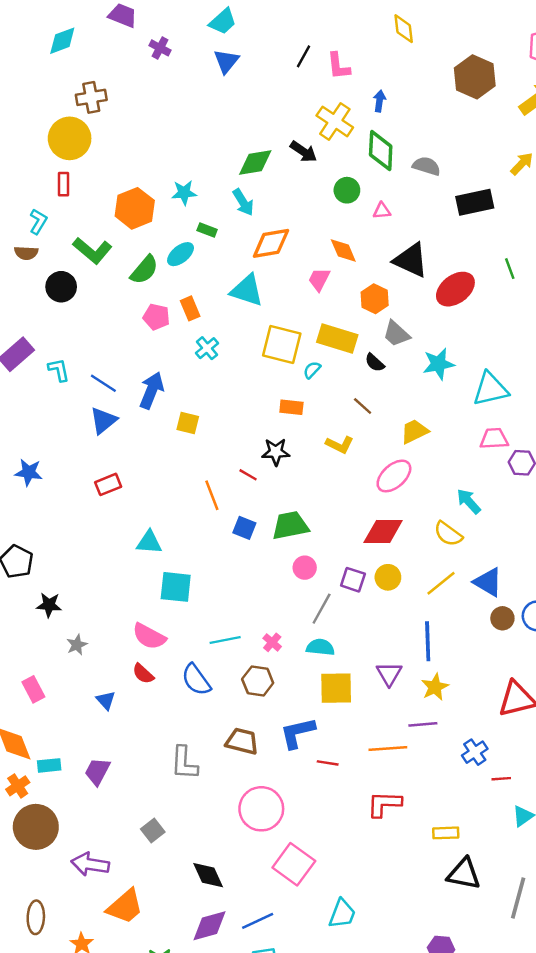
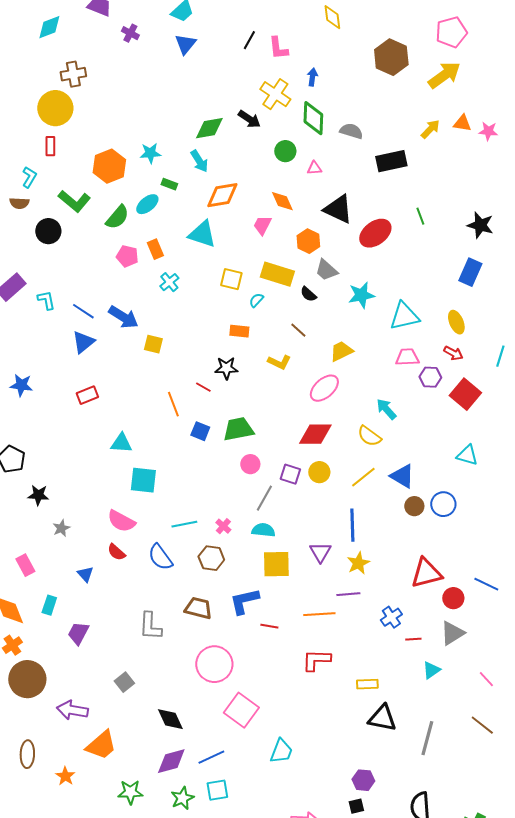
yellow square: (282, 345) -> (231, 279), size x0.7
blue arrow: (152, 390) -> (123, 317), turned 100
cyan rectangle: (49, 765) -> (49, 605), moved, turned -66

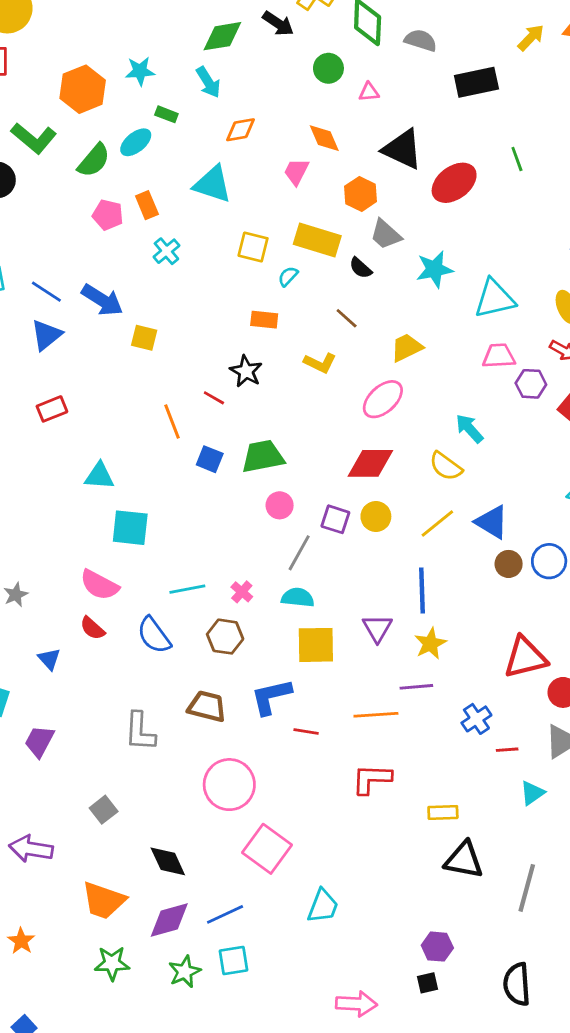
orange diamond: (222, 195) -> (240, 130), size x0.7
black star: (226, 368) -> (246, 371), turned 30
orange trapezoid: (101, 745) -> (104, 900), moved, turned 60

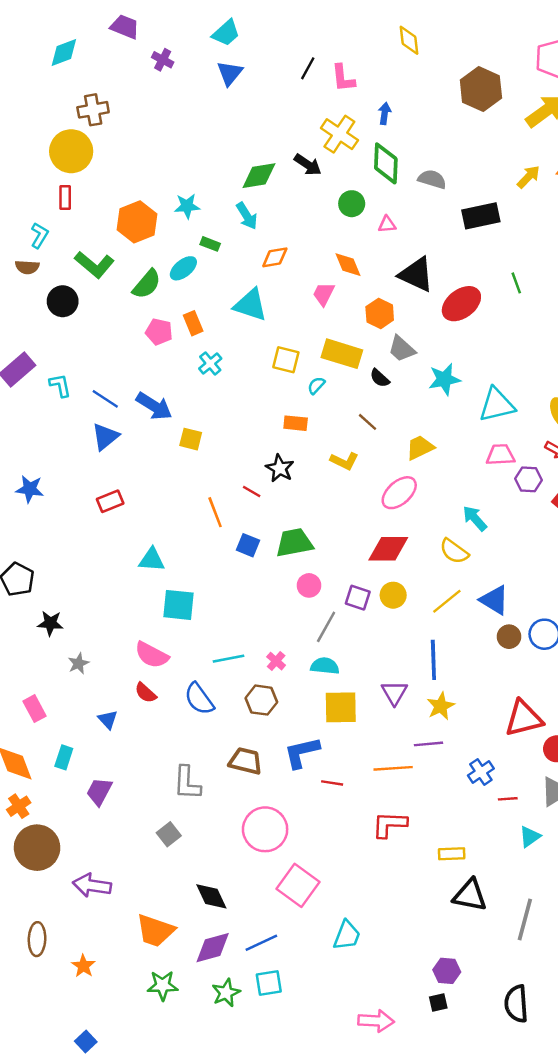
gray square: (104, 810) -> (169, 834), moved

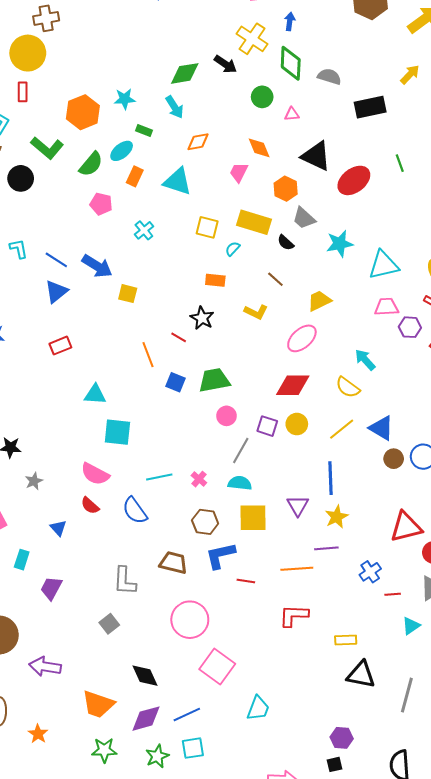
orange rectangle: (193, 323) -> (135, 176), moved, turned 48
brown hexagon: (261, 700) -> (205, 522), moved

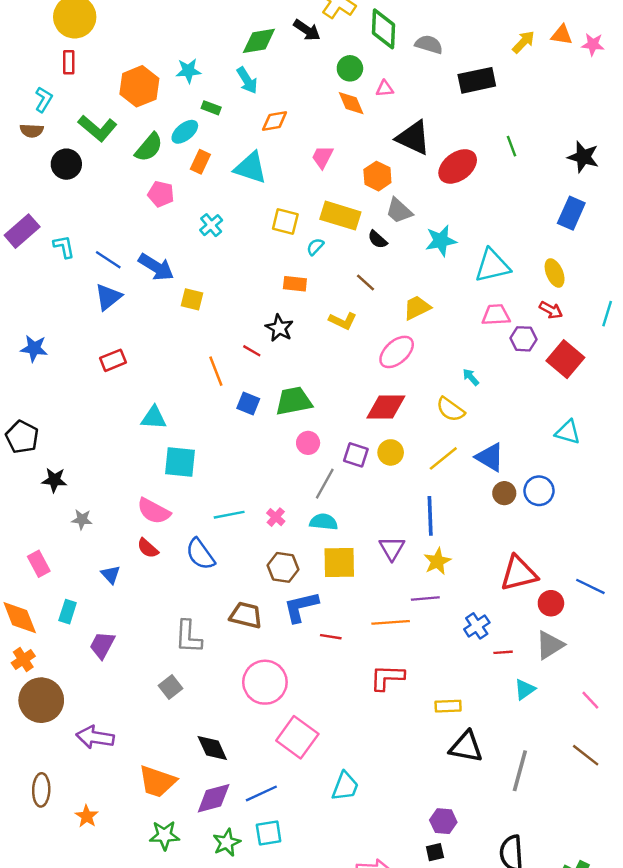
orange diamond: (259, 148) -> (351, 103), moved
cyan arrow: (365, 360) -> (471, 377), size x0.7
gray star: (34, 481) -> (82, 519), turned 30

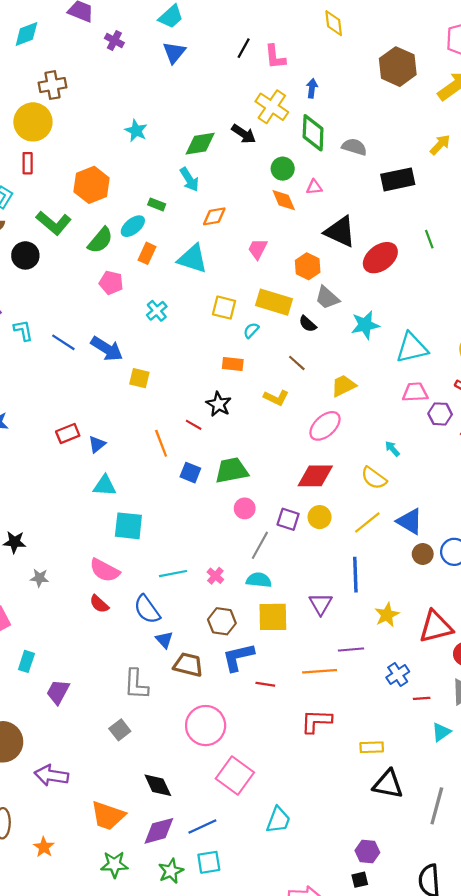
cyan star: (188, 71) -> (136, 131), moved, turned 30
blue triangle: (108, 297) -> (97, 444), moved, size x0.7
yellow star: (437, 561) -> (387, 615), moved
blue triangle: (111, 575) -> (164, 640), moved

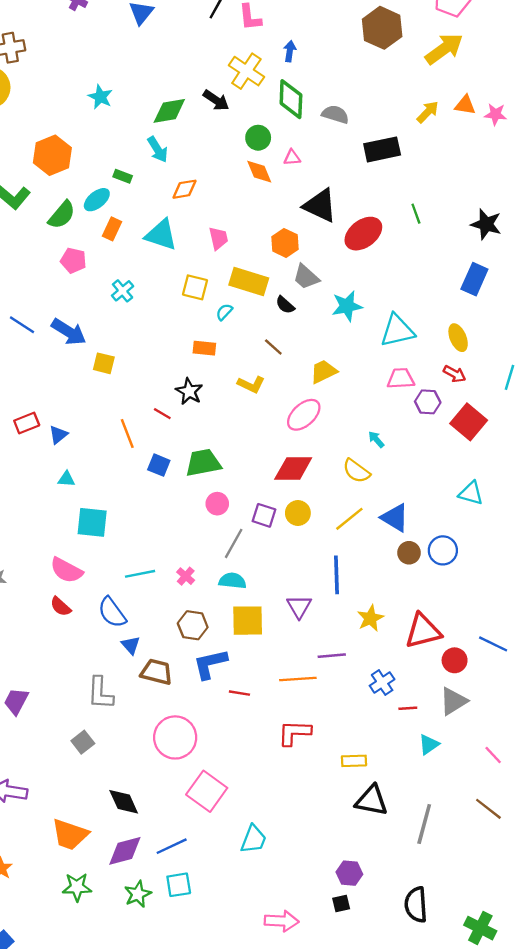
pink trapezoid: (258, 249) -> (218, 238), moved, turned 140
cyan triangle: (105, 486) -> (66, 479), size x0.7

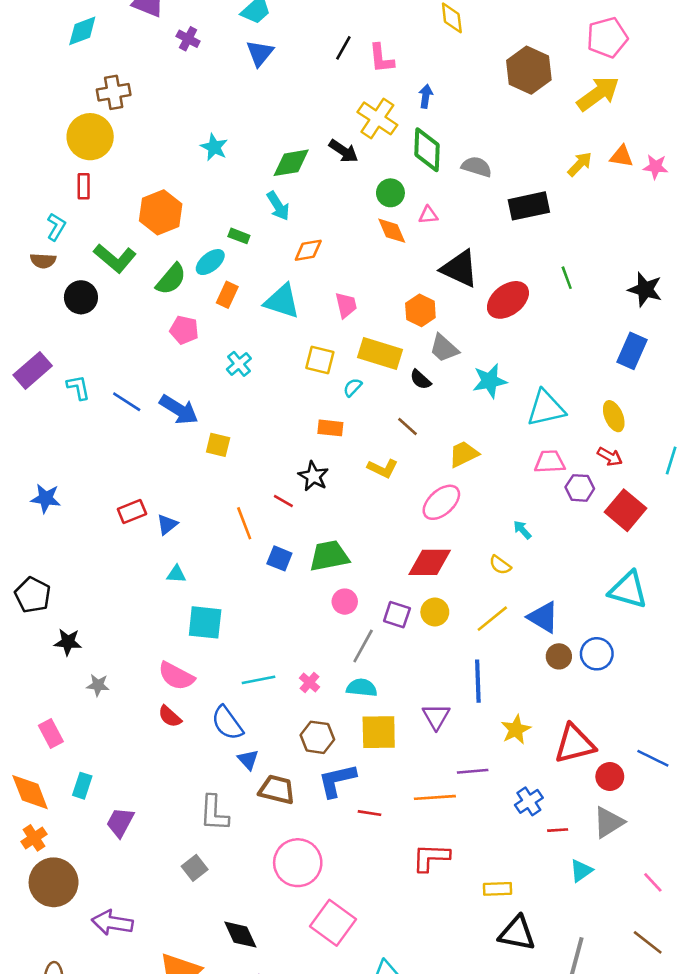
yellow semicircle: (356, 471) -> (500, 565), size x0.7
cyan triangle: (471, 493) -> (628, 590), size x1.4

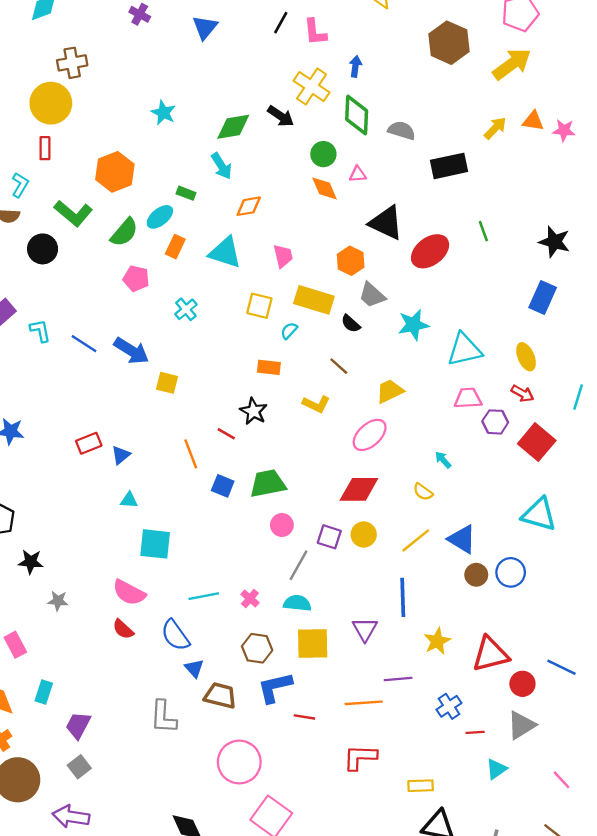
gray square: (195, 868) -> (79, 767), moved

